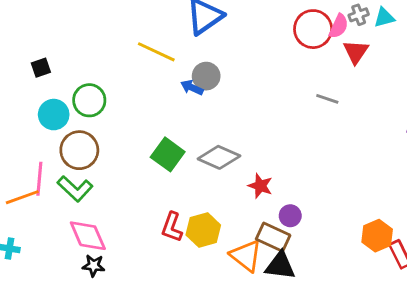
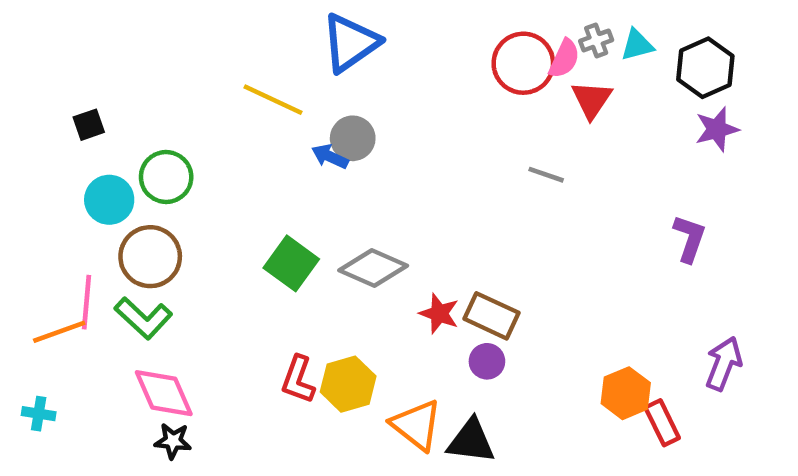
brown rectangle: (273, 237) -> (491, 316), moved

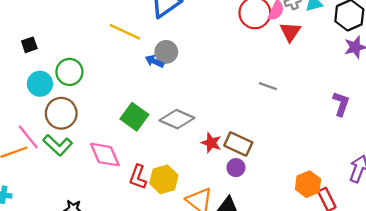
gray line: (546, 175) -> (268, 86), moved
pink line: (86, 302) -> (28, 137), turned -44
pink diamond: (164, 393) -> (105, 155), moved

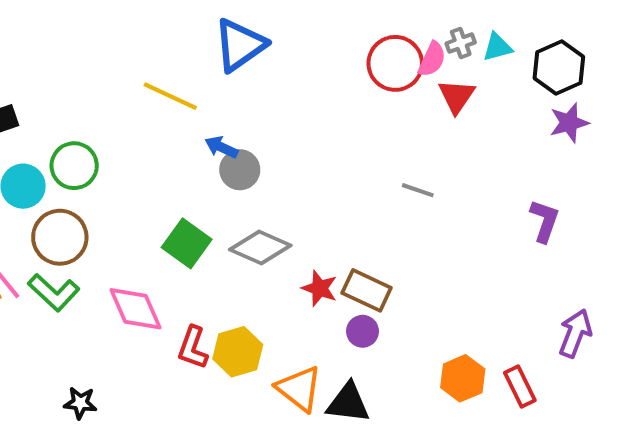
gray circle: (166, 52) -> (240, 170), moved
orange hexagon: (308, 184) -> (463, 378), moved

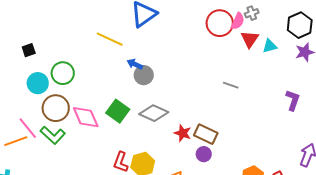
cyan triangle: (497, 47) -> (270, 46), moved
pink diamond: (135, 309) -> (86, 117), moved

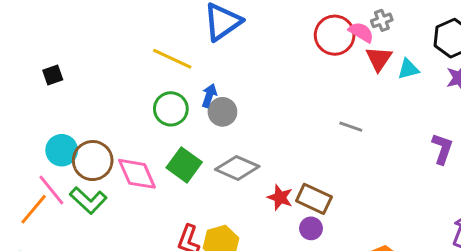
pink semicircle: (238, 21) -> (361, 32), turned -84
blue arrow: (135, 64) -> (209, 96), turned 84
green circle: (63, 73) -> (171, 109), moved
cyan circle: (38, 83) -> (62, 150), moved
orange line: (16, 141) -> (34, 209), turned -30

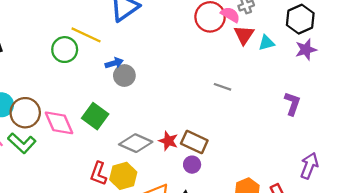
blue arrow: (209, 96) -> (114, 63), turned 54
green circle: (171, 109) -> (65, 50), moved
gray diamond: (237, 168) -> (136, 143), moved

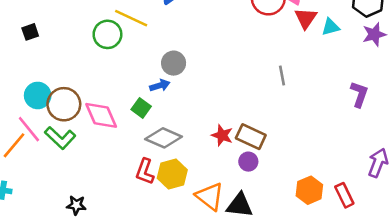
blue arrow: (114, 63) -> (160, 85), moved
gray line: (222, 87) -> (282, 76), turned 60
green square: (95, 116) -> (141, 108), size x0.7
gray diamond: (136, 143) -> (164, 138), moved

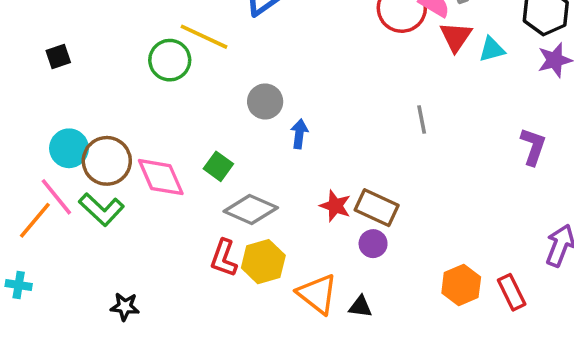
blue arrow: (160, 85) -> (299, 134), moved, turned -66
black triangle: (240, 205) -> (360, 307), size x0.6

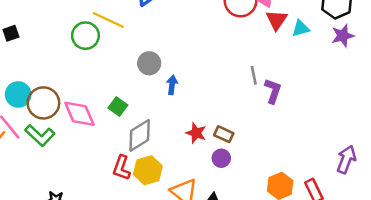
purple L-shape: (533, 146) -> (273, 91), moved
brown rectangle: (377, 208) -> (224, 134), size x0.7
gray diamond: (251, 209) -> (140, 135), turned -56

